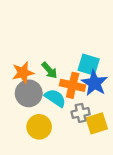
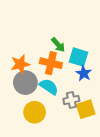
green arrow: (49, 70) -> (58, 45), moved
blue star: (94, 83) -> (84, 73), size x0.7
orange cross: (73, 85) -> (51, 63), moved

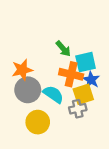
cyan square: (79, 57) -> (86, 62), turned -30
orange cross: (51, 63) -> (71, 74), moved
yellow square: (86, 109) -> (83, 94), moved

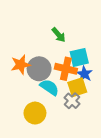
green arrow: (63, 49) -> (59, 35), moved
gray circle: (28, 90) -> (39, 69), moved
gray cross: (78, 109) -> (72, 101), turned -35

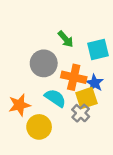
cyan square: (79, 57) -> (98, 50), moved
orange star: (21, 65) -> (19, 105), moved
gray circle: (39, 69) -> (44, 63), moved

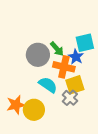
green arrow: (66, 39) -> (57, 49), moved
blue star: (95, 83) -> (76, 57), moved
orange star: (19, 105) -> (16, 105), moved

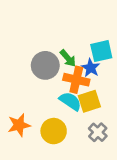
cyan semicircle: (48, 85) -> (70, 101), moved
gray cross: (70, 98) -> (98, 132), moved
yellow circle: (34, 110) -> (54, 131), moved

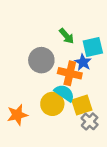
green arrow: (68, 58) -> (67, 36), moved
yellow square: (89, 101) -> (82, 105), moved
yellow circle: (54, 131) -> (52, 104), moved

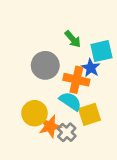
yellow circle: (52, 104) -> (34, 113), moved
orange star: (17, 115) -> (50, 126), moved
gray cross: (90, 121) -> (67, 132), moved

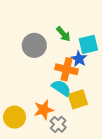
gray circle: (45, 65) -> (34, 45), moved
yellow circle: (34, 113) -> (15, 117), moved
gray cross: (67, 132) -> (58, 124), moved

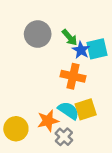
gray circle: (34, 45) -> (38, 34), moved
blue star: (79, 59) -> (81, 50), moved
cyan semicircle: (61, 88) -> (68, 110), moved

